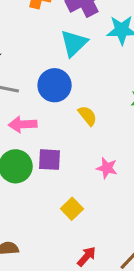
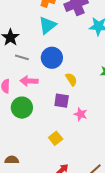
cyan triangle: (74, 43) -> (47, 25), moved
purple square: (49, 160) -> (62, 101), moved

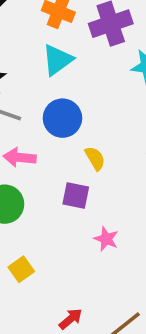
pink star: (81, 114) -> (106, 239), moved
yellow square: (56, 138) -> (21, 269), moved

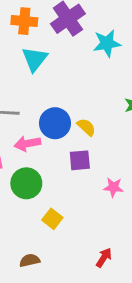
blue circle: (62, 118) -> (55, 123), moved
yellow square: (21, 269) -> (52, 219), moved

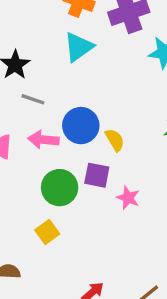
green circle: (26, 183) -> (60, 188), moved
pink star: (113, 187) -> (128, 198), moved

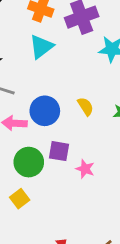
yellow semicircle: (115, 140) -> (86, 106), moved

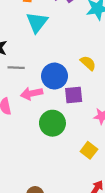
purple square: (59, 151) -> (74, 95), moved
yellow square: (20, 199) -> (89, 150), moved

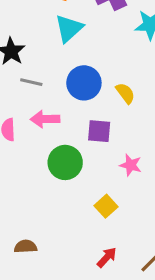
blue circle: (55, 76) -> (84, 83), moved

